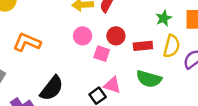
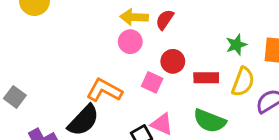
pink circle: (83, 36) -> (130, 42), moved
orange L-shape: (27, 42) -> (104, 90), moved

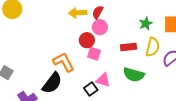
pink circle: (130, 42) -> (100, 27), moved
red circle: (173, 61) -> (87, 40), moved
orange L-shape: (104, 90) -> (64, 62), turned 40

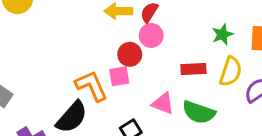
pink square: (94, 54) -> (119, 76), moved, turned -32
pink triangle: (103, 80) -> (163, 103), moved

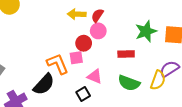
green star: (222, 34) -> (146, 31), size x1.5
yellow semicircle: (231, 72) -> (158, 80), moved
pink triangle: (163, 103) -> (95, 77), moved

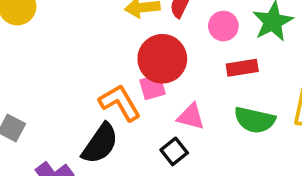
pink circle: (98, 31) -> (223, 26), moved
red circle: (84, 43) -> (162, 59), size x1.6

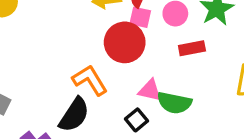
pink square: (152, 87) -> (140, 17), moved, turned 30
green semicircle: (255, 120) -> (174, 103), moved

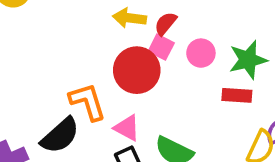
red rectangle: (192, 48) -> (237, 95), moved
pink triangle: (150, 90) -> (127, 128), moved

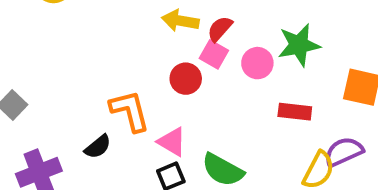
green star: (248, 60) -> (299, 45), moved
red circle: (137, 70) -> (186, 79), size x0.6
black semicircle: (60, 136) -> (98, 147), size x0.6

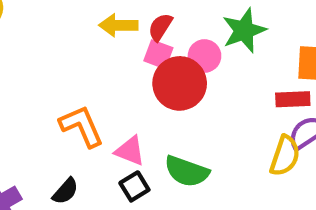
red circle: (186, 79) -> (180, 83), moved, size x1.6
red rectangle: (295, 112) -> (293, 99), moved
black semicircle: (98, 147) -> (65, 191), moved

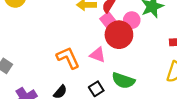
pink square: (158, 54) -> (108, 20), turned 32
pink triangle: (130, 151) -> (98, 55), moved

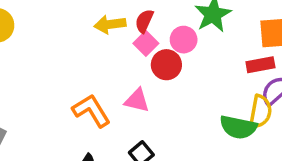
red circle: (119, 35) -> (166, 65), size x0.7
green semicircle: (123, 81) -> (238, 127), moved

